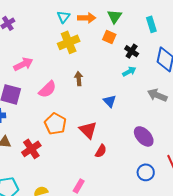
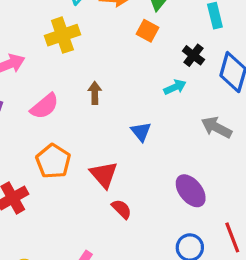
yellow cross: (69, 42) -> (62, 35), moved
black cross: (132, 51) -> (193, 55), moved
red semicircle: (101, 151) -> (122, 209), turned -80

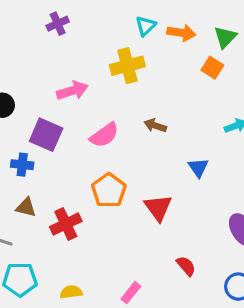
brown arrow: (95, 93) -> (155, 126), turned -75
red semicircle: (122, 209) -> (186, 266), moved

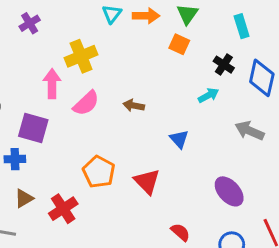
yellow cross: (127, 66) -> (81, 56), moved
pink arrow: (72, 91) -> (52, 84), turned -64
pink semicircle: (104, 135) -> (86, 103), moved
brown triangle: (26, 207) -> (24, 198), turned -36

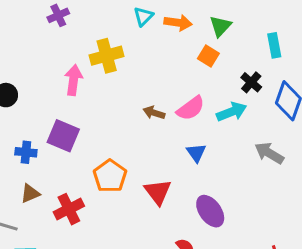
cyan arrow: (208, 95) -> (232, 112), size x1.4
pink semicircle: (86, 103) -> (191, 108), moved
purple square: (33, 128) -> (63, 136), moved
purple ellipse: (229, 191) -> (210, 211), moved

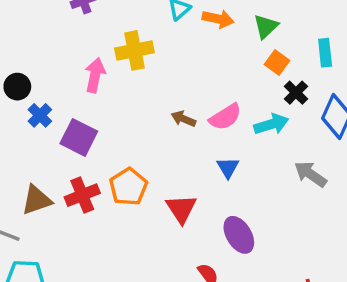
orange square: (208, 56) -> (277, 62), moved
blue cross: (26, 152) -> (40, 115), moved, turned 35
brown triangle: (30, 194) -> (37, 200), size x1.4
red cross: (69, 209) -> (82, 195), moved

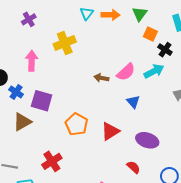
pink arrow: (95, 75) -> (32, 61), moved
red cross: (82, 195) -> (52, 161), moved
brown triangle: (37, 200) -> (22, 122), moved
red triangle: (181, 209) -> (110, 131), turned 42
purple ellipse: (239, 235) -> (147, 140), turned -30

